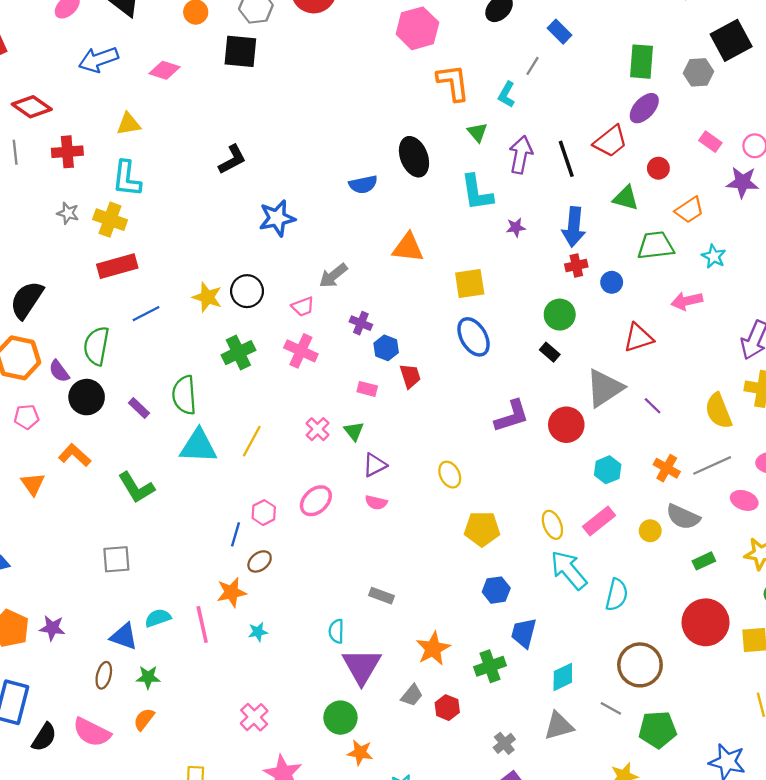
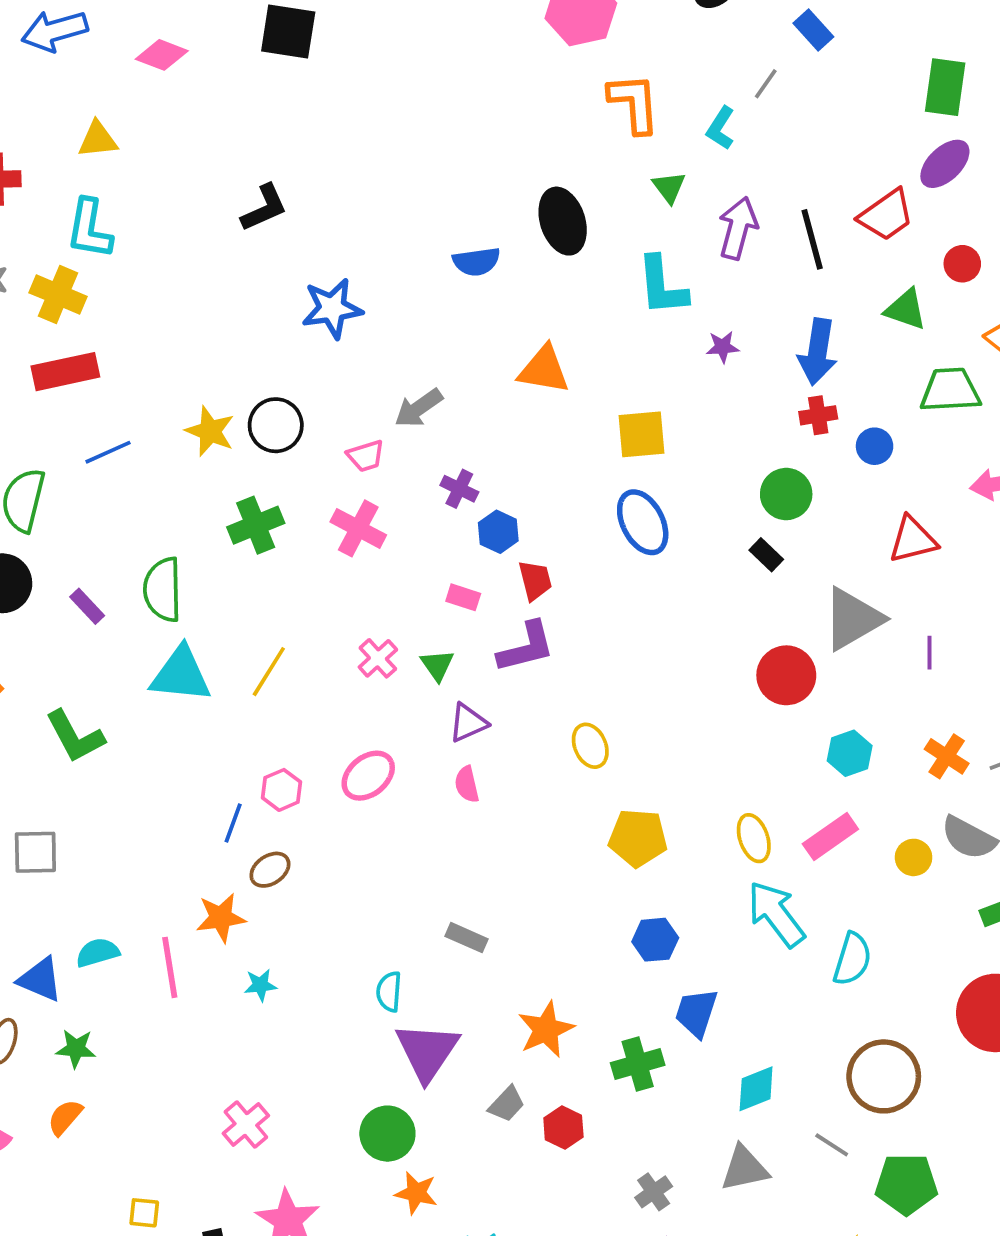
purple line: (653, 406) -> (929, 653), turned 42
purple L-shape: (512, 416) -> (526, 647), moved
pink semicircle: (376, 502) -> (467, 784), turned 60

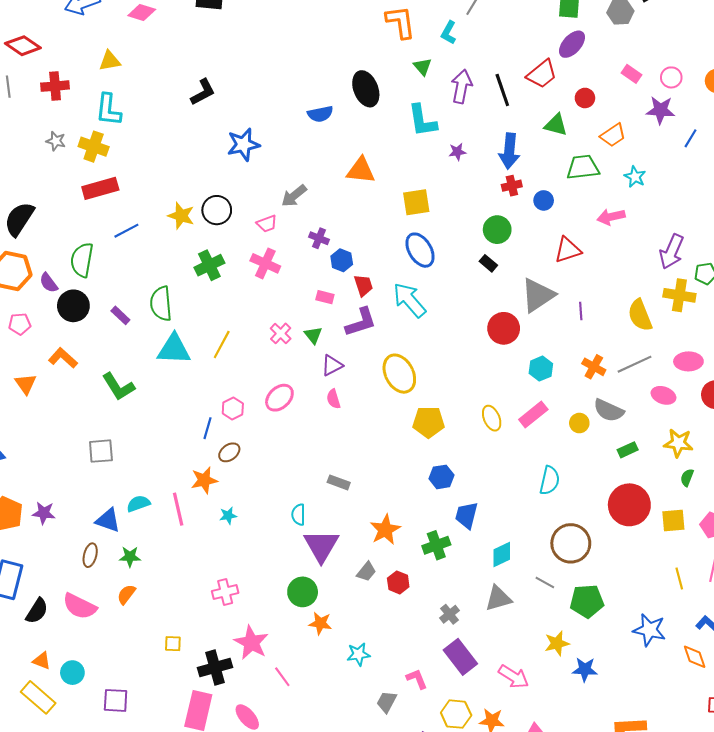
yellow ellipse: (590, 746) -> (399, 374), size x1.6
cyan arrow: (776, 914) -> (410, 300), moved
pink cross: (246, 1125) -> (225, 592), turned 30

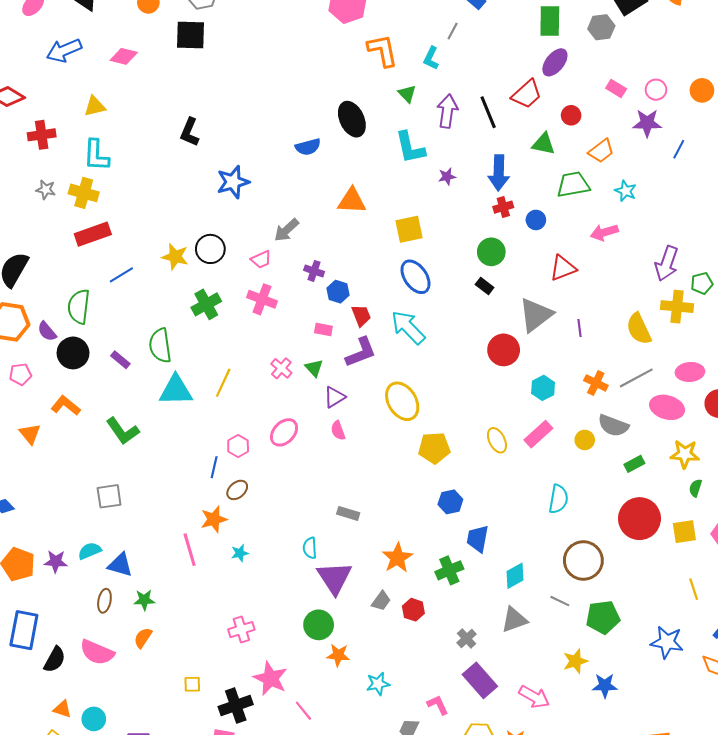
black L-shape: (203, 92) -> (189, 132), turned 144
pink ellipse: (663, 395) -> (667, 407), size x1.4
cyan semicircle: (138, 504) -> (90, 551), moved

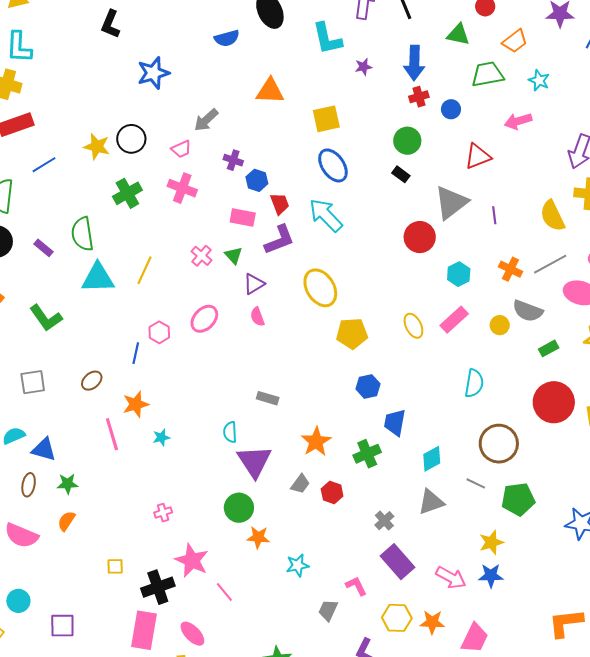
pink rectangle: (323, 329) -> (243, 218), size x1.4
brown ellipse: (237, 490) -> (92, 381), moved
pink cross: (241, 630) -> (163, 513), size x0.7
blue star: (605, 686) -> (491, 576), moved

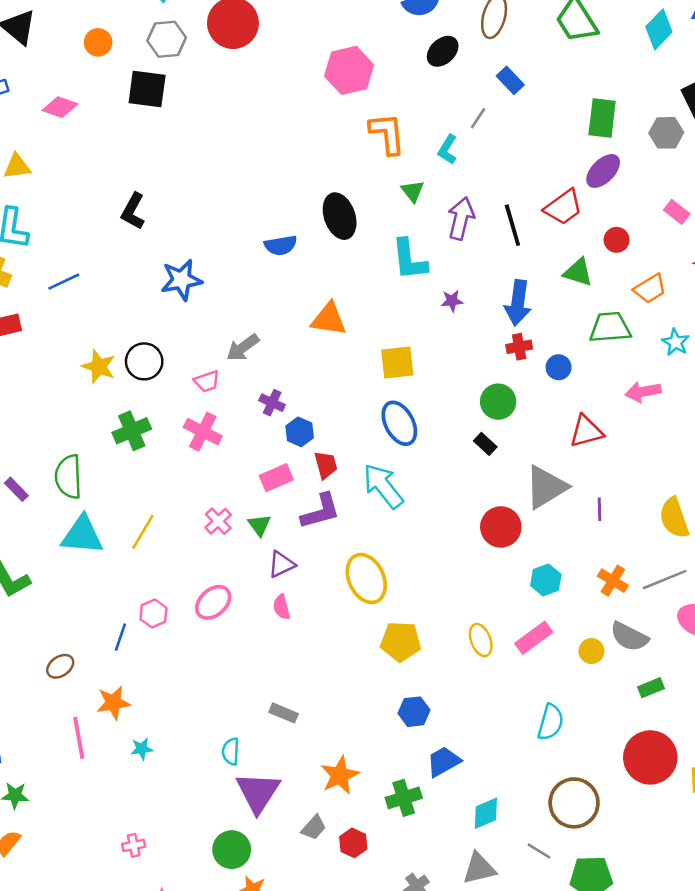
blue line: (44, 165) -> (64, 282), moved
pink rectangle: (243, 218) -> (276, 478), turned -40
blue trapezoid: (395, 422) -> (444, 762), turned 44

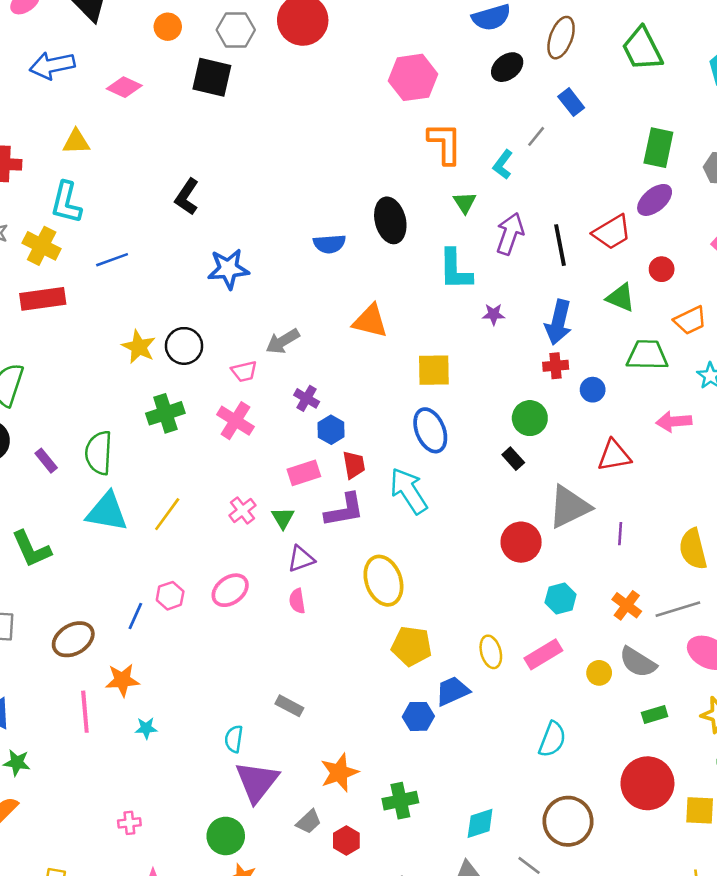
brown ellipse: (60, 666) -> (73, 639), size x1.5
blue trapezoid: (444, 762) -> (452, 691), moved

